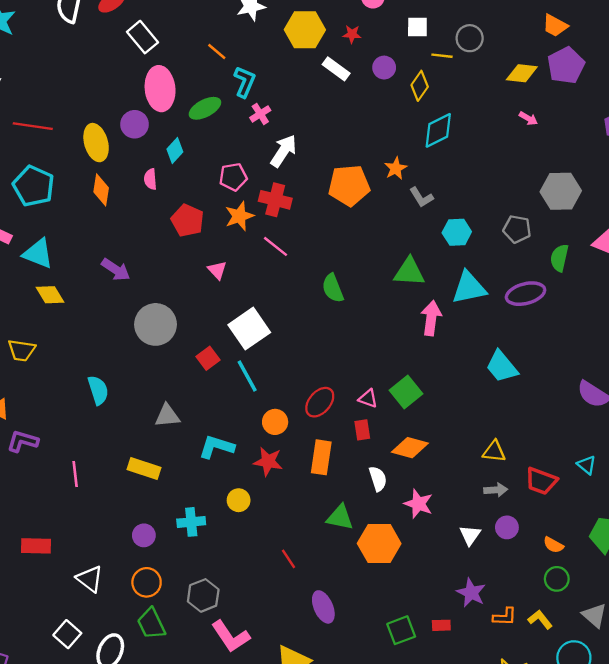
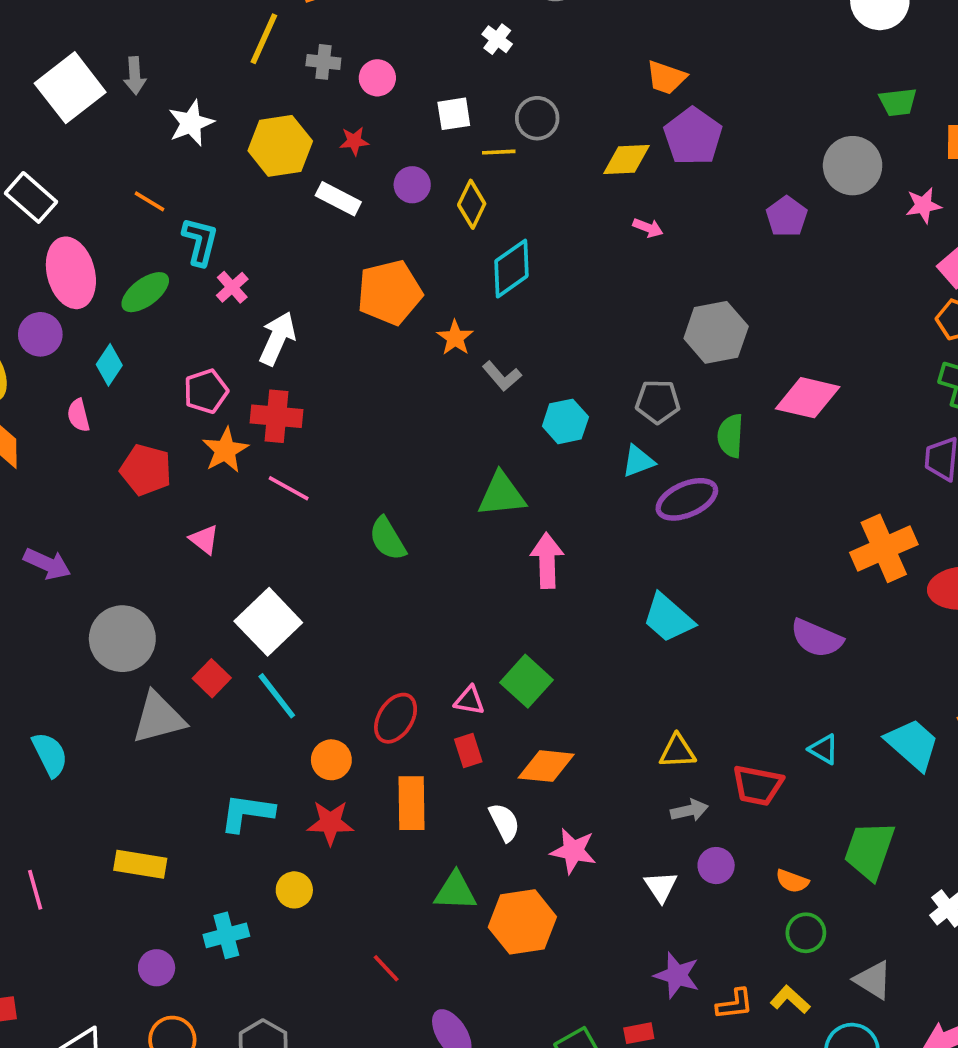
orange pentagon: (349, 185) -> (390, 292), moved
cyan triangle: (469, 288) -> (638, 461), moved, size x0.6
gray triangle: (167, 416) -> (159, 718), moved, size x1.4

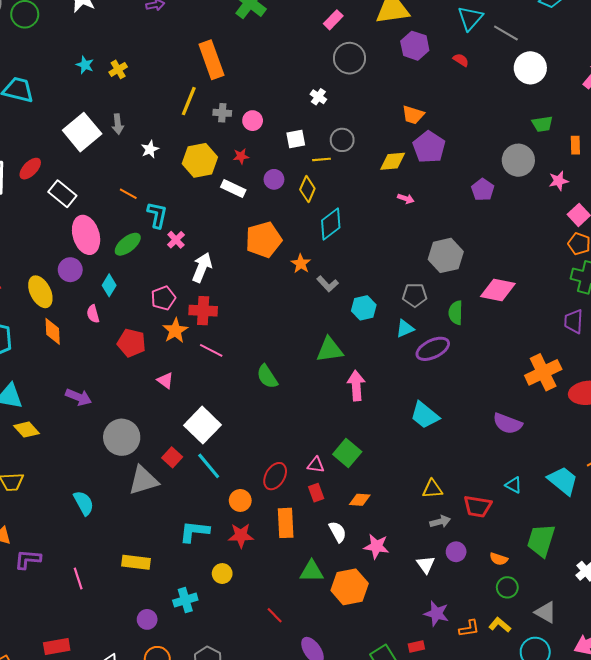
white star: (191, 123) -> (150, 149), size x0.7
orange diamond: (546, 766) -> (360, 500), size x0.7

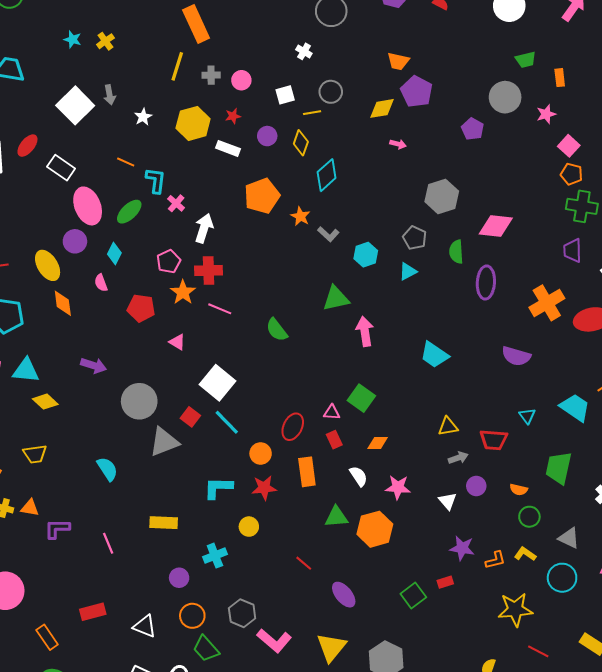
gray pentagon: (415, 295) -> (415, 238), turned 30
purple ellipse: (433, 349) -> (486, 282), moved, turned -56
cyan triangle: (514, 485) -> (527, 416), turned 30

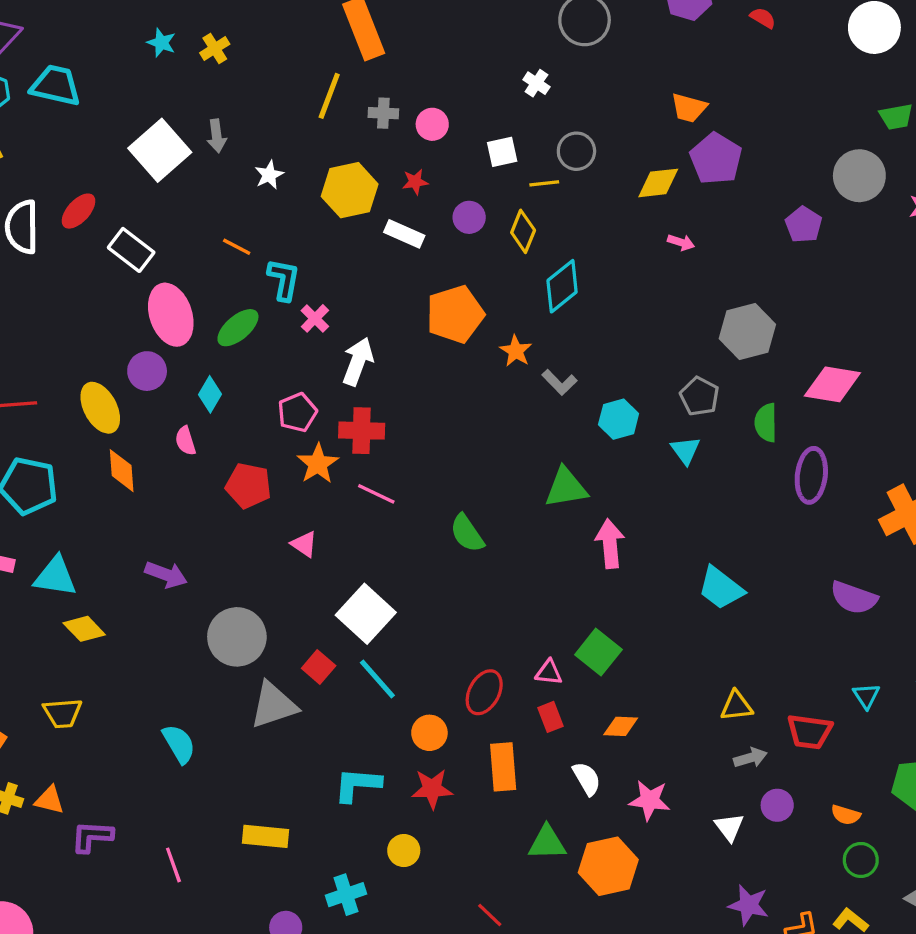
cyan triangle: (408, 271) -> (685, 450), turned -42

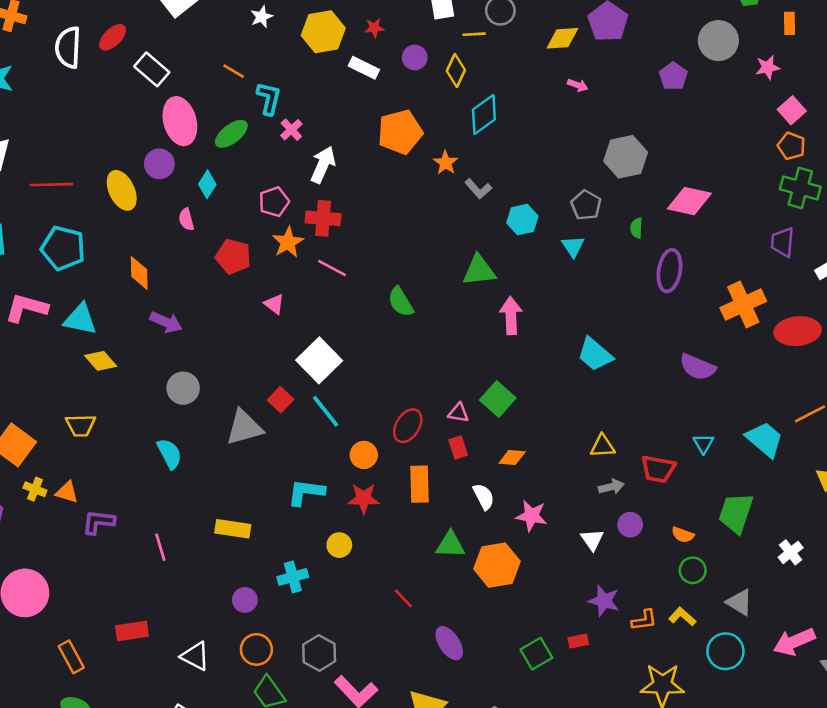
green semicircle: (766, 423) -> (636, 228), size x0.7
orange diamond: (122, 471) -> (139, 273), moved
gray circle: (237, 637) -> (183, 388), moved, size x0.7

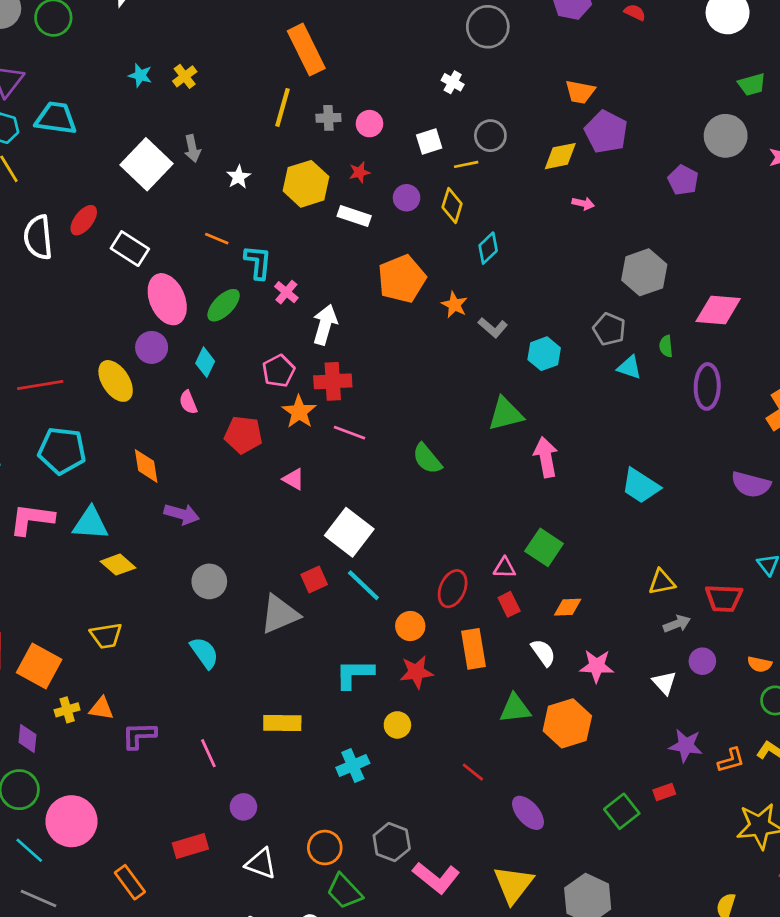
cyan diamond: (484, 114) -> (488, 248), size x0.7
cyan triangle: (573, 246) -> (629, 367), moved, turned -30
red square: (281, 400) -> (314, 579), turned 30
yellow cross: (35, 489) -> (67, 710), turned -30
purple circle: (245, 600) -> (243, 807), moved

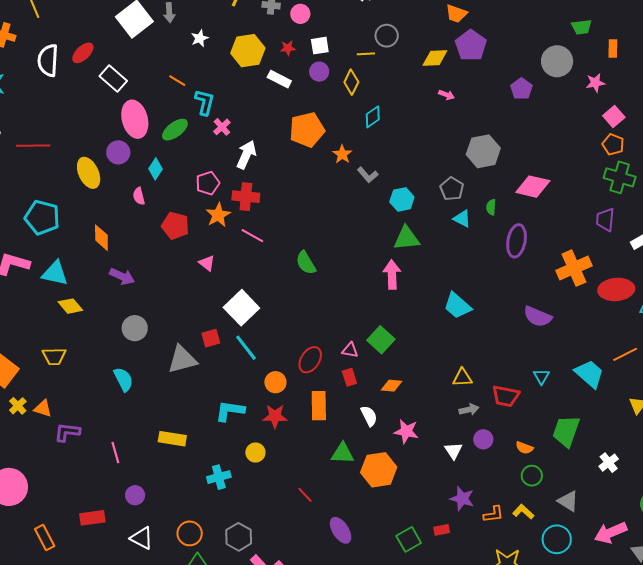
white square: (429, 141) -> (320, 46), moved
red line: (40, 385) -> (33, 146), moved
green triangle: (506, 414) -> (406, 238), moved
yellow cross: (67, 710) -> (18, 406), turned -36

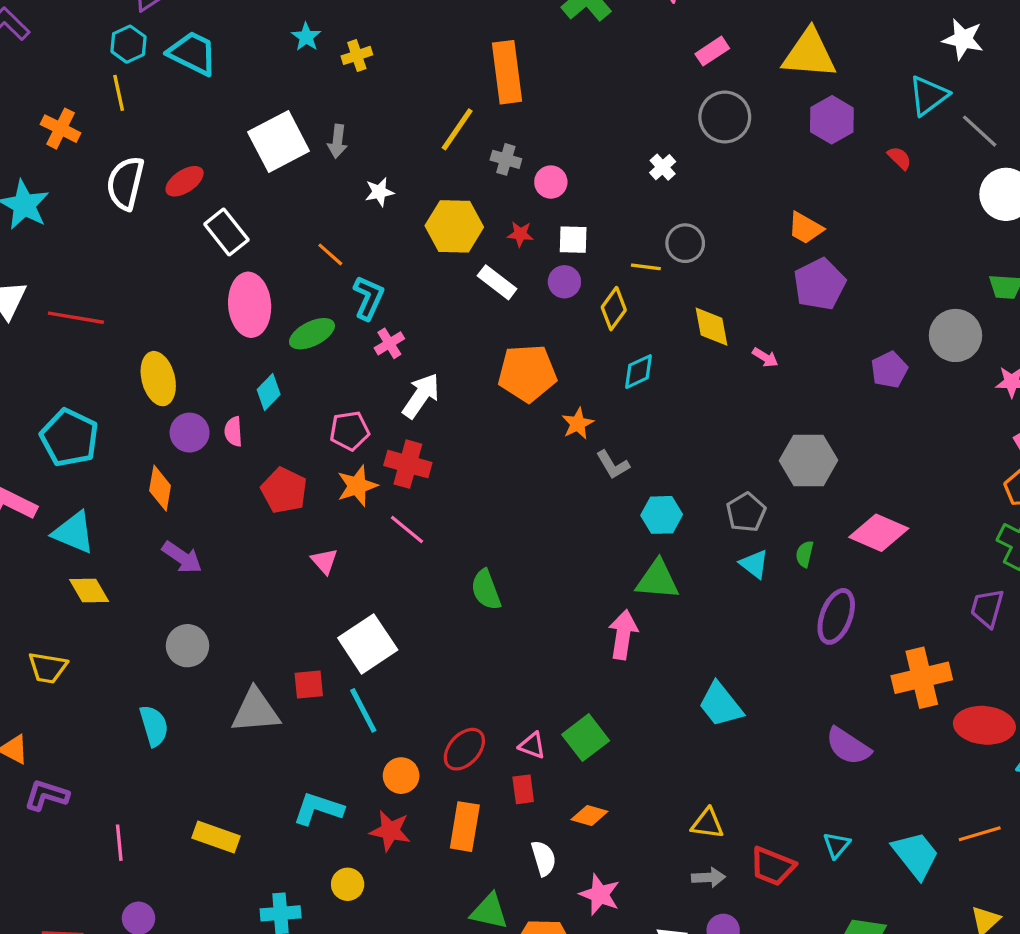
yellow diamond: (435, 58) -> (712, 327), moved, turned 72
purple circle: (118, 152) -> (190, 433), moved

